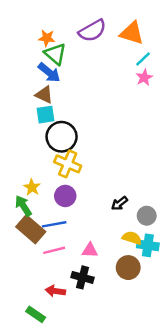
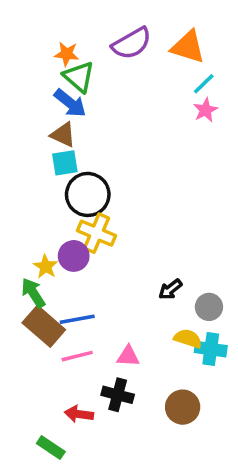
purple circle: (65, 196) -> (74, 256), moved
brown circle: (128, 268) -> (183, 407), moved

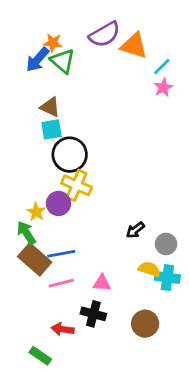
orange triangle: (188, 47) -> (134, 46), moved
blue arrow: (70, 103) -> (37, 60), moved, turned 92

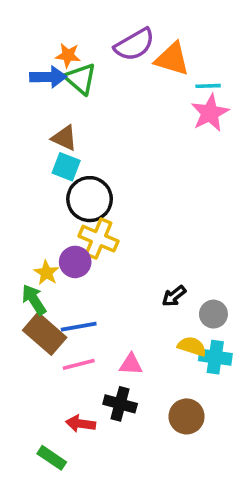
blue arrow: (37, 60) -> (48, 77), turned -132
cyan line: (162, 67) -> (208, 86), turned 42
pink star: (163, 87) -> (210, 113), size x1.5
cyan square: (51, 129) -> (66, 167), turned 30

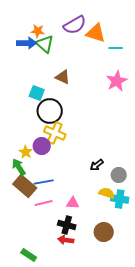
pink star: (210, 113) -> (117, 81), moved
brown triangle: (64, 138) -> (63, 77), moved
red arrow: (81, 424) -> (66, 240), moved

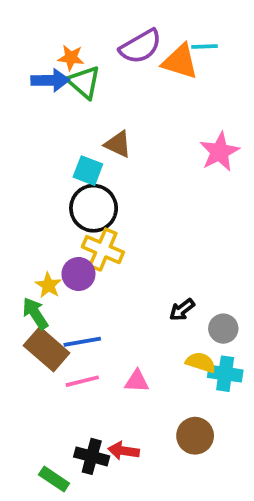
cyan line: (116, 48) -> (204, 46), moved
cyan square: (37, 93) -> (88, 171), moved
black cross: (67, 225) -> (92, 456), moved

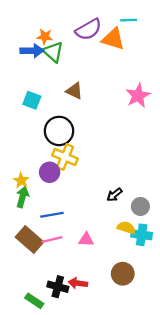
cyan line: (204, 46) -> (129, 20), moved
cyan square: (88, 171) -> (32, 100), moved
yellow star: (48, 285) -> (21, 181), moved
green arrow: (35, 313) -> (22, 197), turned 48
brown rectangle: (47, 349) -> (30, 240), moved

